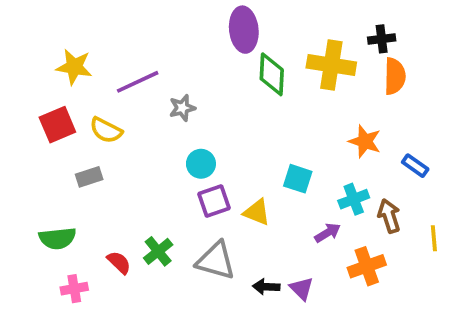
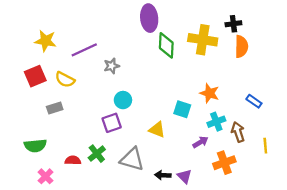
orange star: (365, 141) -> (210, 93), moved
purple square: (214, 201) -> (112, 123), moved
red semicircle: (119, 262) -> (73, 160), turned -42
pink cross: (74, 289) -> (46, 176), turned -35

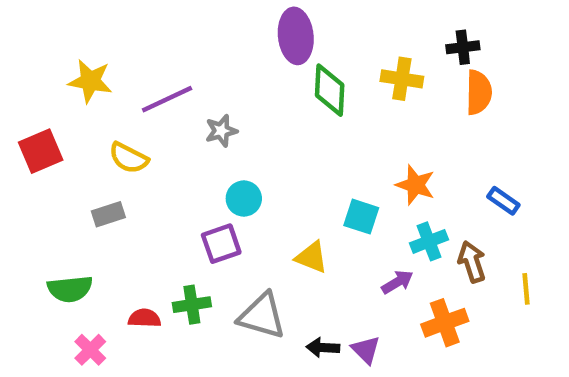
yellow cross: (203, 40) -> (402, 79), size x0.7
red square: (35, 76) -> (41, 151), moved
green cross: (97, 154) -> (192, 305), turned 30

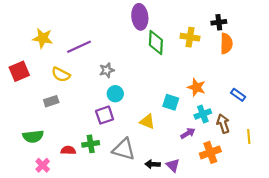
gray star: (221, 131) -> (107, 70), moved

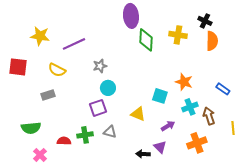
black cross: (219, 22) -> (205, 21), turned 32
red square: (19, 71) -> (18, 67), turned 30
purple arrow: (188, 133) -> (168, 126), moved
gray triangle: (124, 149) -> (110, 132), moved, size x0.6
purple triangle: (173, 165) -> (160, 147), moved

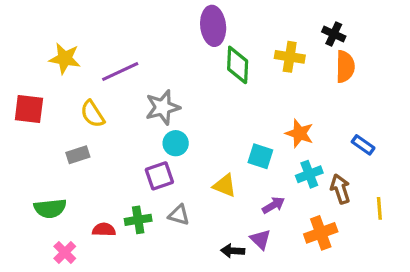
gray star: (100, 66) -> (163, 107), size x1.5
yellow semicircle: (57, 70) -> (92, 114), turned 30

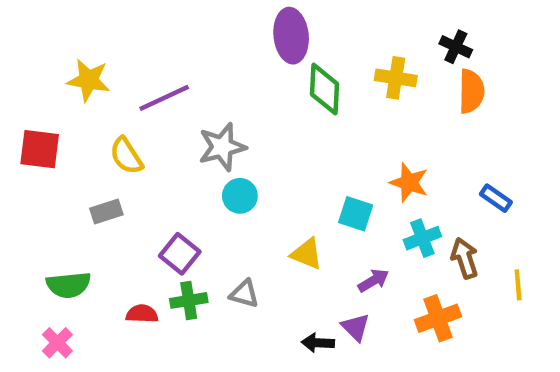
purple square: (159, 176) -> (180, 254), moved, turned -32
pink cross: (65, 252) -> (57, 343), moved

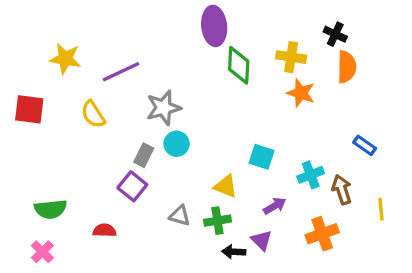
orange star: (409, 183) -> (301, 93), moved
gray rectangle: (106, 211) -> (144, 155), moved, turned -45
green cross: (189, 300) -> (217, 221), moved

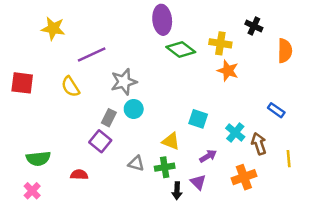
yellow star: (65, 59) -> (53, 28), moved
green diamond: (239, 65) -> (181, 50), turned -56
orange semicircle: (347, 67) -> (285, 51), moved
cyan cross: (311, 175) -> (235, 133), turned -30
black arrow: (234, 252) -> (177, 191), turned -91

